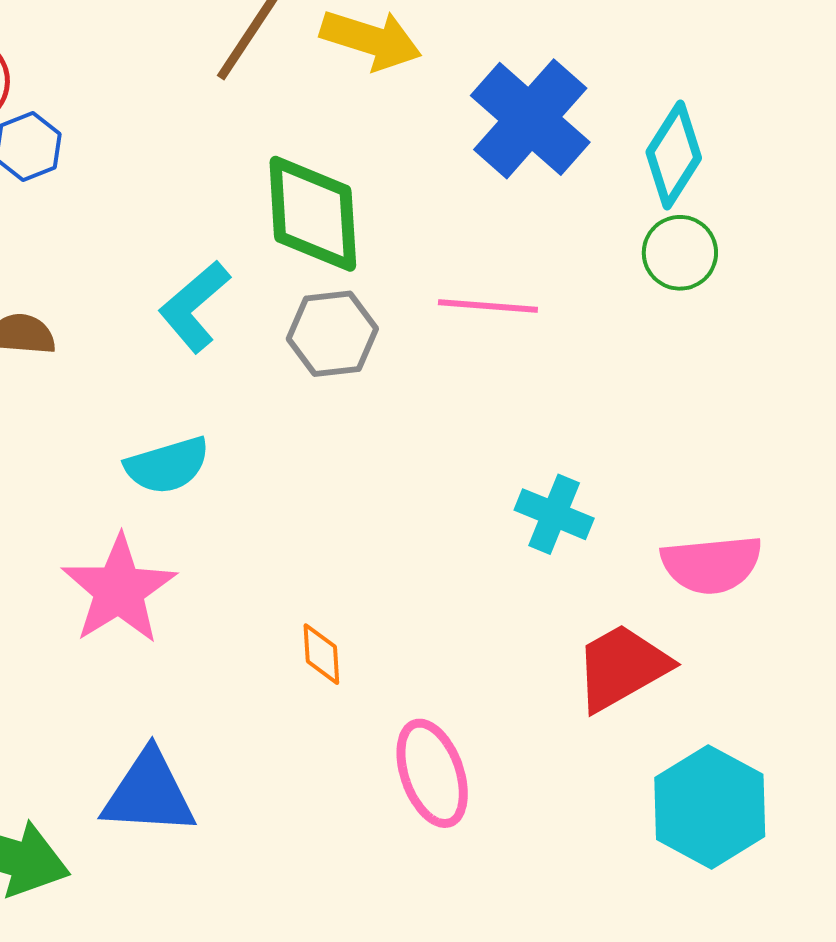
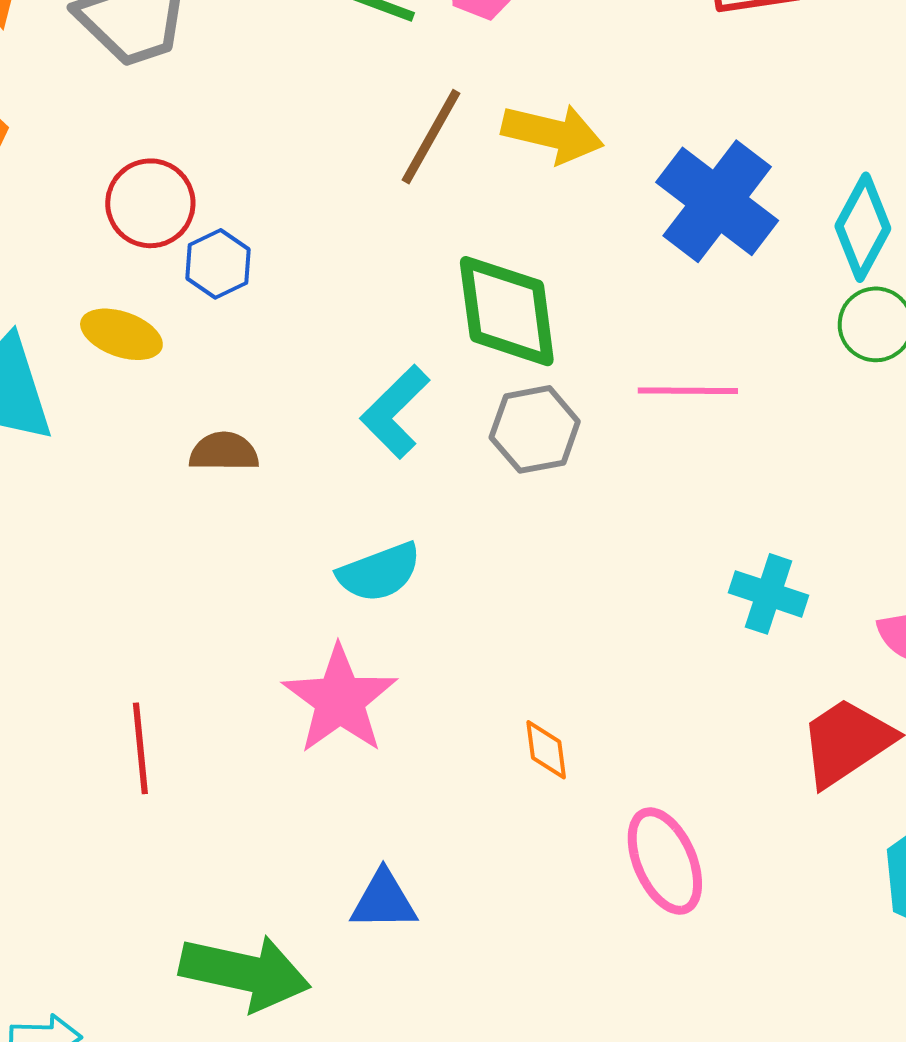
blue triangle: (149, 793) -> (384, 901), size x0.7

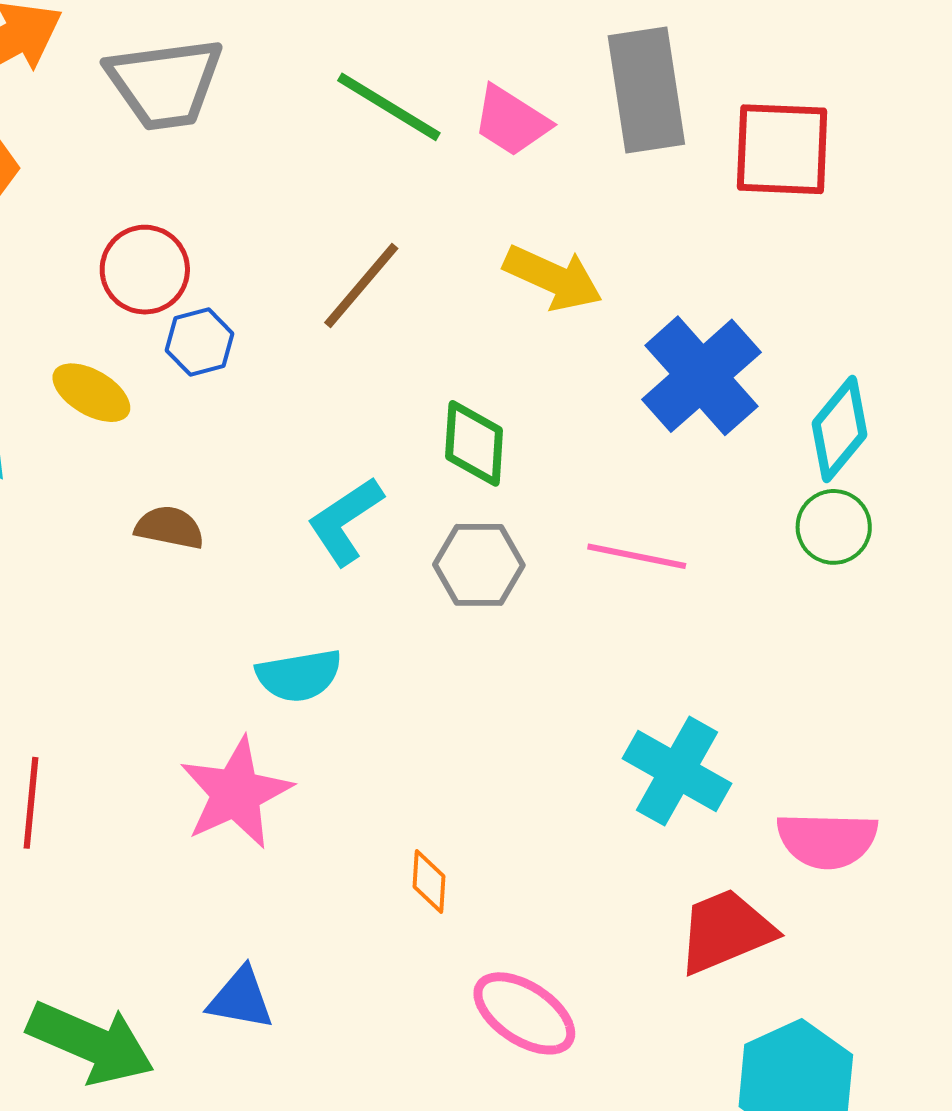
brown line: (431, 137) -> (361, 285), moved
green diamond: (507, 311) -> (474, 443), size x0.7
cyan cross: (768, 594) -> (677, 771), size x1.4
pink ellipse: (665, 861) -> (524, 1013), turned -44

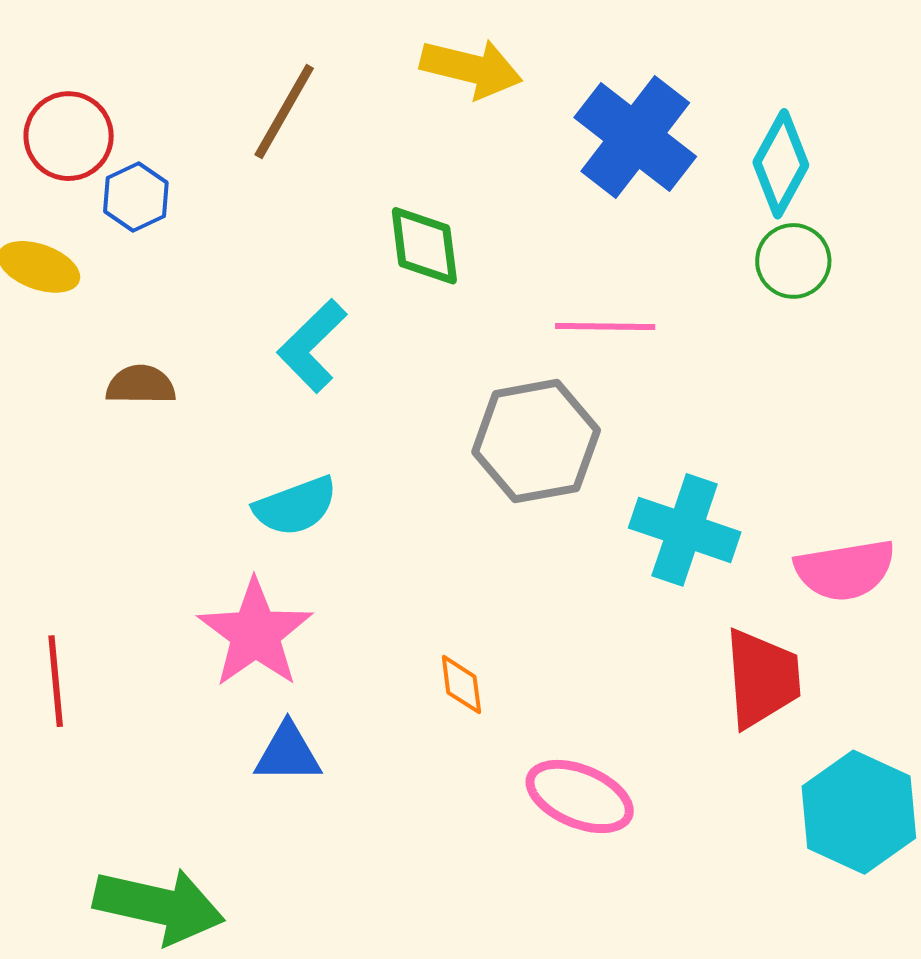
gray hexagon: (479, 565) -> (536, 441), moved, size x1.4
red trapezoid: (726, 931) -> (762, 678), turned 119
blue triangle: (241, 999) -> (288, 753), moved

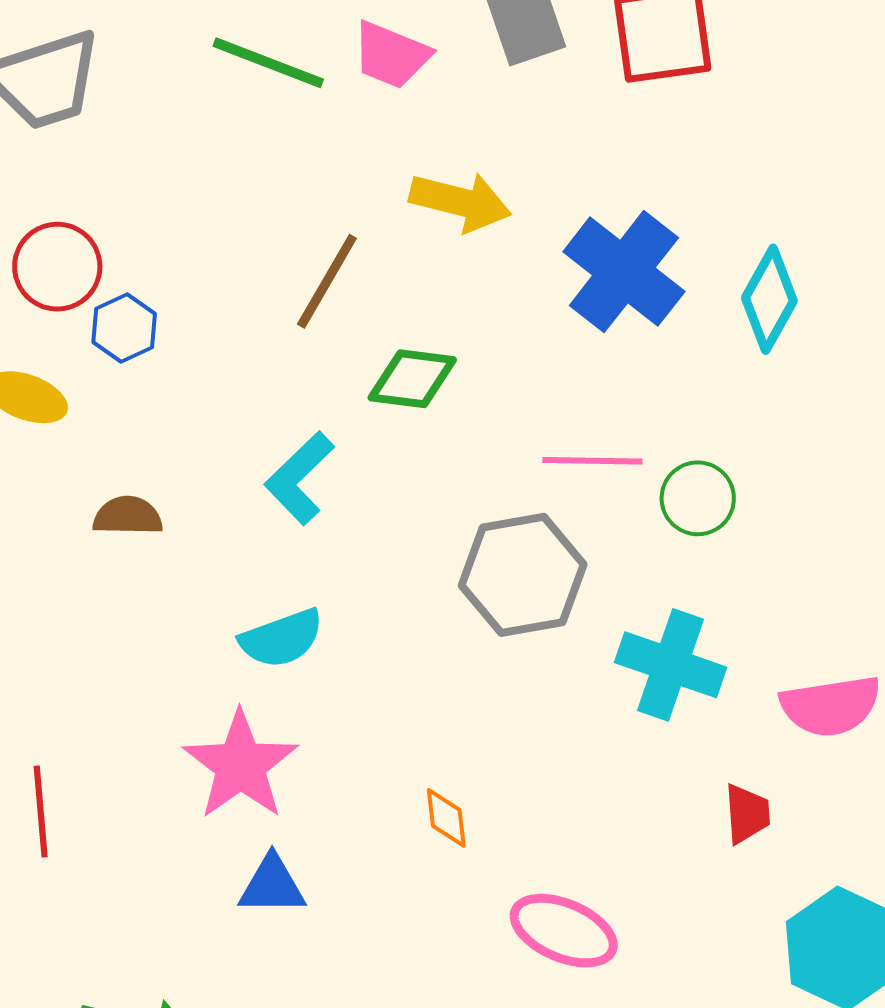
brown line: (284, 111) -> (327, 281), moved
green diamond: (424, 246) -> (412, 379), turned -76
green circle: (793, 261) -> (698, 498), moved
red trapezoid: (762, 678) -> (747, 814), size x0.6

